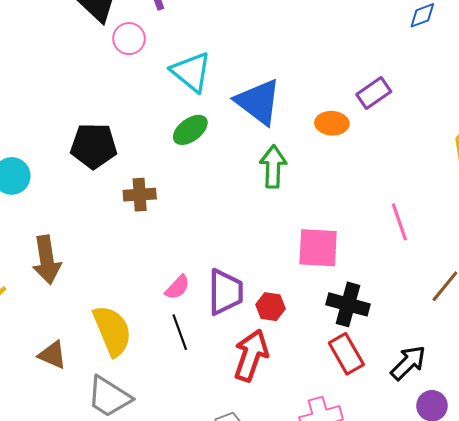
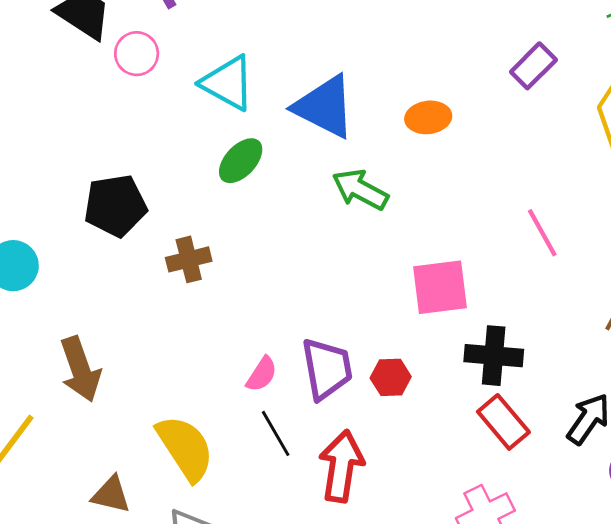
purple rectangle: (374, 93) -> (533, 66), moved
green arrow: (273, 167) -> (360, 190), turned -54
red arrow: (251, 355) -> (341, 466), moved

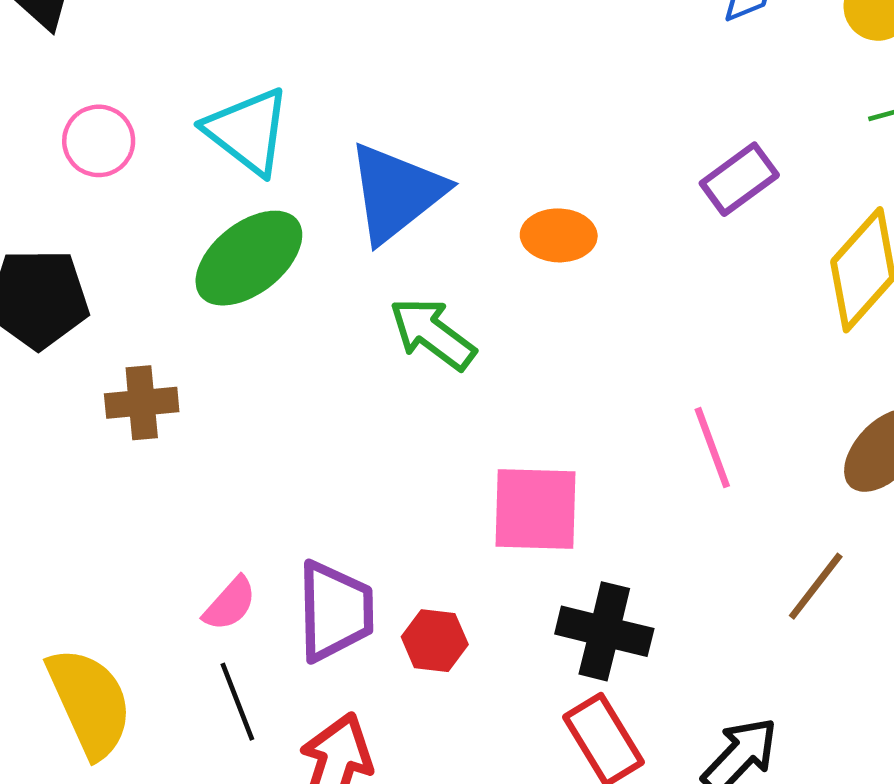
pink circle: (137, 54) -> (99, 141), moved
blue triangle: (325, 107) -> (396, 193), turned 46
green ellipse: (241, 161) -> (249, 258), size x1.4

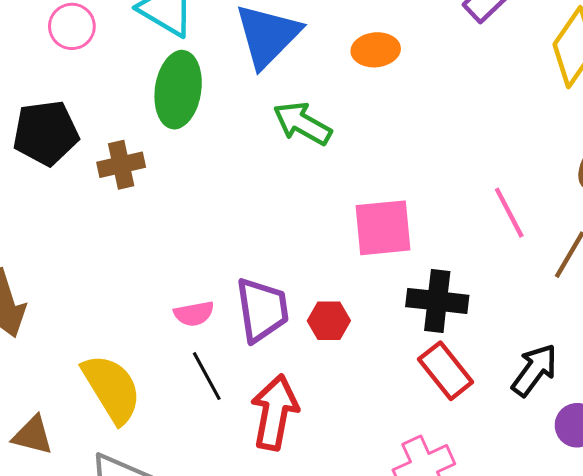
green ellipse: (249, 258) -> (178, 90), turned -36
brown cross: (142, 403) -> (121, 165), moved
pink line: (712, 448) -> (509, 213), moved
pink semicircle: (230, 604) -> (194, 314), turned 45

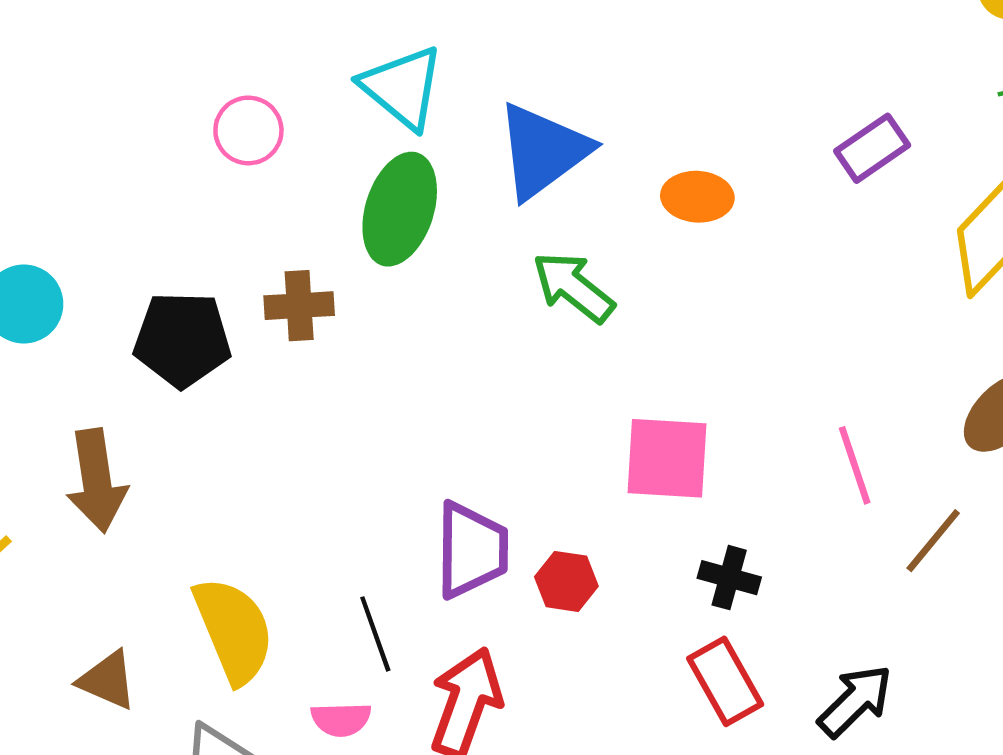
pink circle: (72, 26) -> (248, 130), moved
black pentagon: (46, 133) -> (182, 339), moved
black cross: (437, 301) -> (729, 578), size x0.7
pink semicircle: (194, 314) -> (341, 719), moved

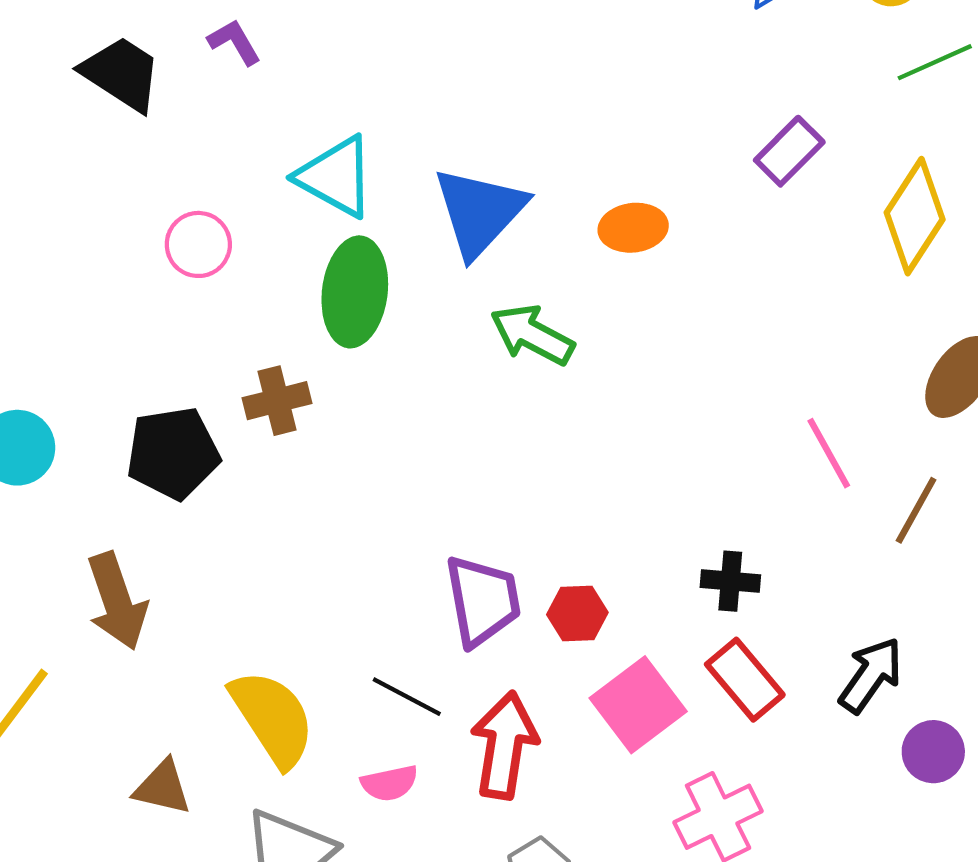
pink square: (667, 458) -> (638, 705), moved, turned -30
black line: (375, 634) -> (407, 697), turned -32

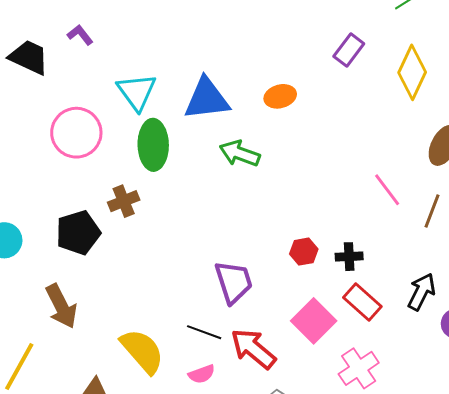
cyan triangle: (336, 177) -> (137, 92), turned 33
blue triangle: (479, 212) -> (207, 99), turned 48
pink circle: (198, 244) -> (76, 133), size x1.6
red hexagon: (577, 613) -> (304, 252), moved
red arrow: (504, 745) -> (253, 349), turned -51

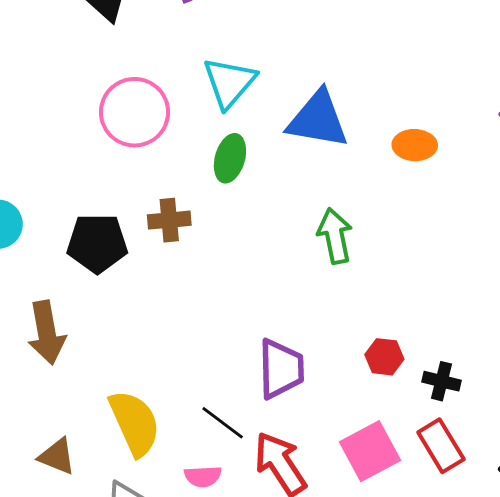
green ellipse: (153, 145) -> (230, 158), size x0.7
green arrow: (240, 153) -> (335, 236), moved, turned 42

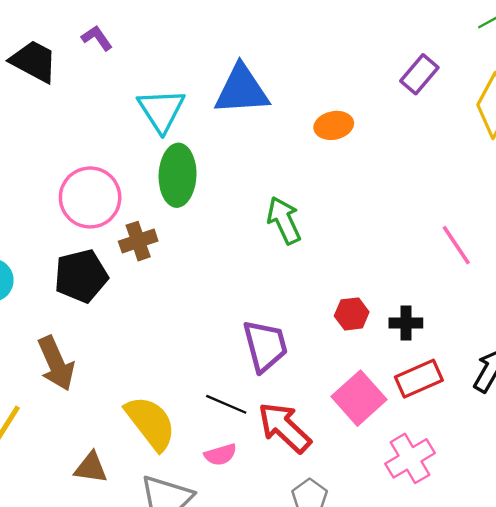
pink circle: (135, 112) -> (90, 197), moved
blue triangle: (318, 119) -> (242, 90), moved
green ellipse: (230, 158) -> (178, 175), size x1.4
red rectangle: (441, 446) -> (419, 379), turned -69

